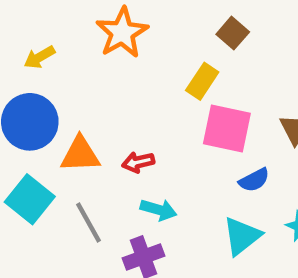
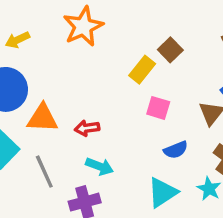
brown square: (233, 33) -> (170, 50), moved
pink square: (227, 128) -> (158, 108), size x0.6

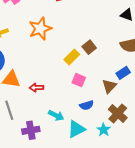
cyan arrow: (100, 166) -> (56, 115), moved

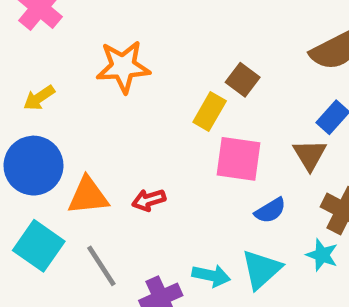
orange star: (40, 29) -> (123, 67), turned 30
pink square: (79, 80) -> (238, 159), size x1.5
cyan arrow: (56, 115) -> (211, 276), moved

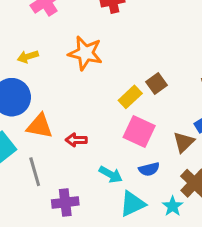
cyan arrow: (211, 276) -> (111, 174), moved

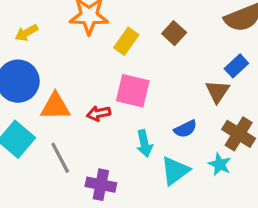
yellow rectangle: (130, 97) -> (126, 41), moved
pink square: (139, 131) -> (133, 91), moved
cyan arrow: (111, 174) -> (144, 143), turned 60
purple cross: (65, 202) -> (101, 185), turned 30

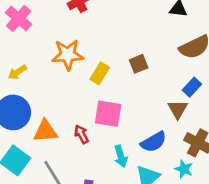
brown square: (174, 33) -> (139, 64), turned 30
red arrow: (99, 113) -> (81, 134), turned 78
blue semicircle: (185, 129) -> (154, 142), size x1.4

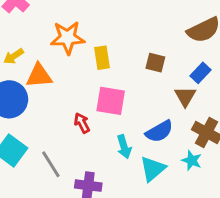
brown square: (139, 64) -> (155, 63), moved, turned 36
yellow rectangle: (100, 73) -> (102, 58), turned -40
orange triangle: (45, 131) -> (39, 76), moved

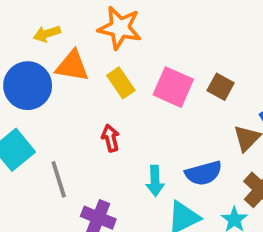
yellow rectangle: (102, 58) -> (121, 83), moved, turned -40
pink square: (111, 101) -> (173, 87), moved

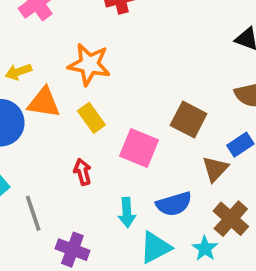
pink square: (173, 87) -> (139, 148), moved
brown square: (221, 87) -> (189, 120), size x1.4

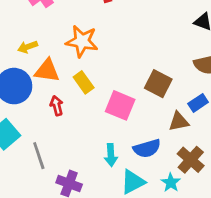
brown triangle: (215, 169) -> (179, 122), turned 35
red arrow: (83, 172) -> (57, 106), moved

